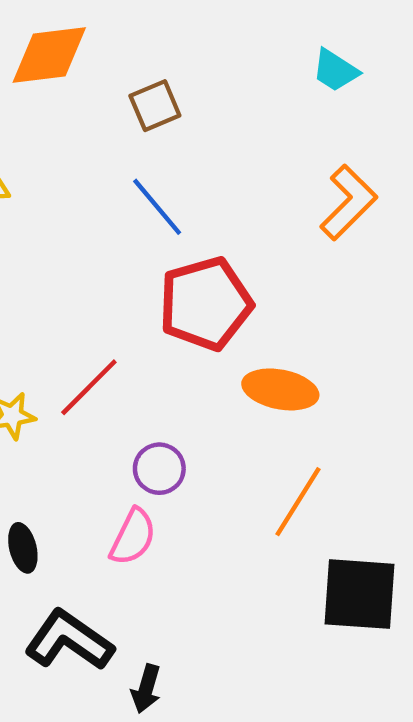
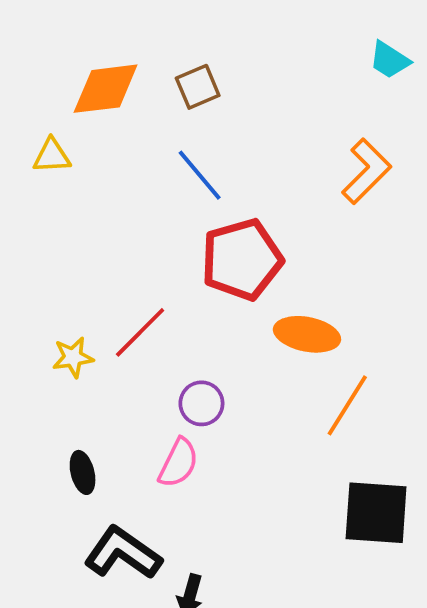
orange diamond: (49, 55) -> (106, 89), moved
cyan trapezoid: (335, 70) -> (390, 60), moved
orange line: (298, 502) -> (347, 405), moved

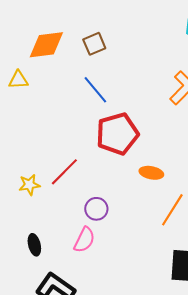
orange ellipse: (307, 334) -> (151, 173), size x0.7

